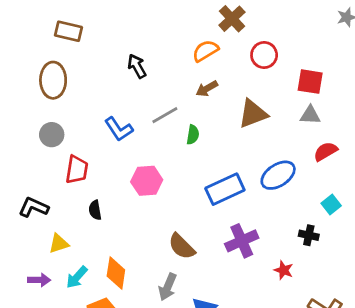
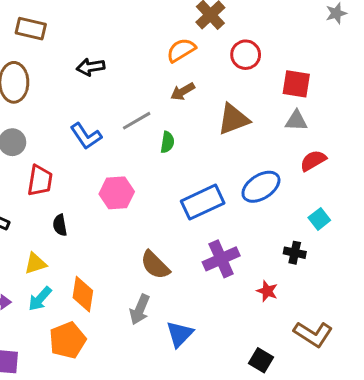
black arrow: (137, 66) -> (91, 67), moved, turned -70
yellow triangle: (59, 244) -> (35, 263), moved

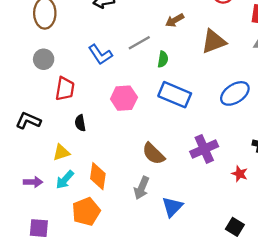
blue rectangle: (203, 202) -> (175, 95), moved, turned 48

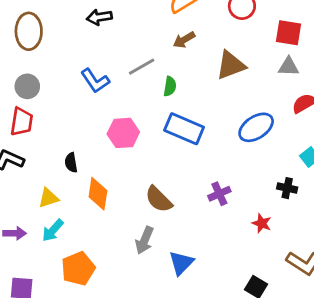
red trapezoid: (65, 89) -> (22, 122), moved
purple cross: (204, 149) -> (219, 194), size x0.7
orange diamond: (98, 176) -> (98, 194), moved

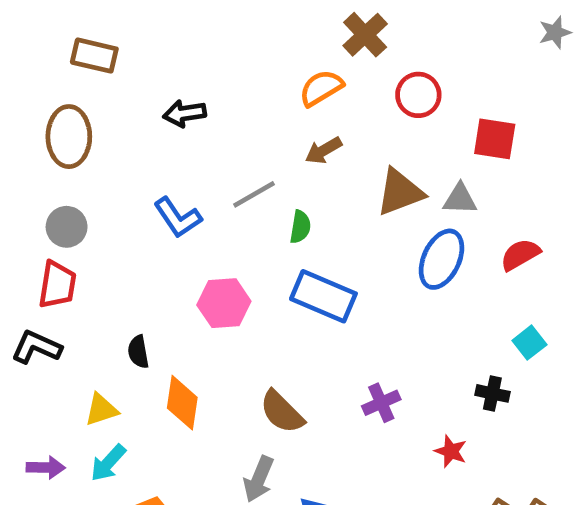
gray triangle: (289, 67) -> (460, 199), moved
blue ellipse: (256, 127) -> (441, 259), moved, turned -32

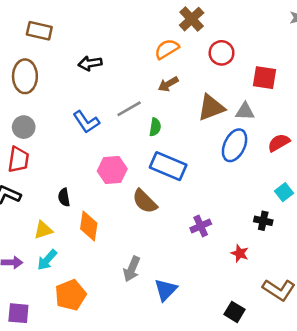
brown semicircle: (282, 412) -> (145, 201), moved

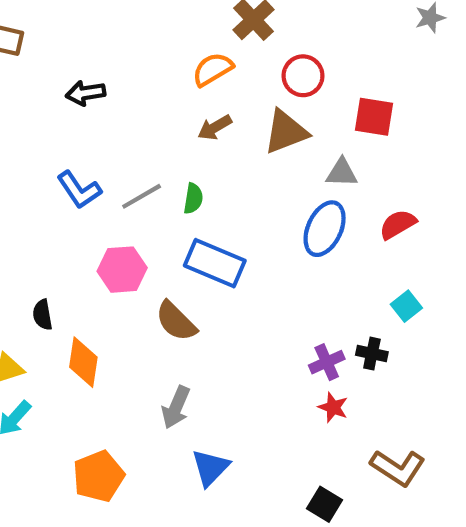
brown triangle: (211, 108) -> (286, 132), moved
gray line: (129, 109) -> (142, 196), moved
purple cross: (201, 226) -> (327, 362), moved
gray arrow: (132, 269) -> (176, 407), moved
orange pentagon: (71, 295) -> (98, 476), moved

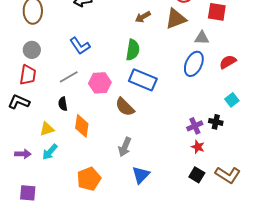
gray line: (142, 196) -> (69, 77), moved
green semicircle: (193, 199) -> (133, 50), size x1.5
black square: (325, 504) -> (197, 175), moved

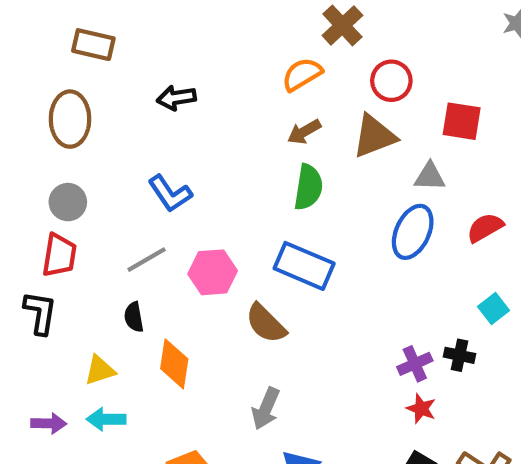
green semicircle: (133, 50) -> (308, 187), moved
black L-shape: (19, 102) -> (40, 313), turned 75
cyan arrow: (50, 152) -> (106, 419), turned 48

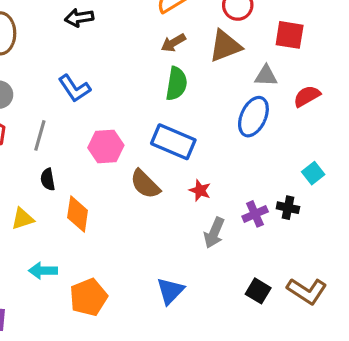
red semicircle: (485, 228) -> (307, 96), moved
gray line: (147, 260) -> (40, 135), moved, turned -44
gray arrow: (266, 409) -> (214, 233), moved
red star: (421, 409) -> (200, 190), moved
cyan arrow: (106, 419) -> (43, 271), moved

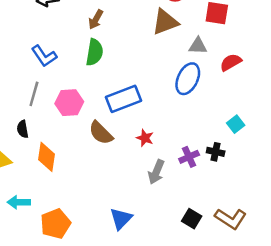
brown arrow: (173, 43) -> (96, 19), moved, turned -30
green semicircle: (176, 84) -> (94, 52), moved
gray line: (40, 135) -> (34, 94), moved
blue rectangle: (173, 142) -> (123, 99), turned -44

